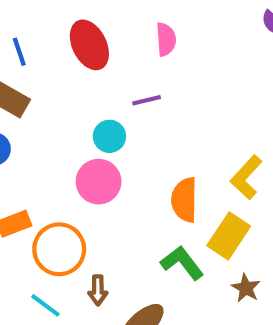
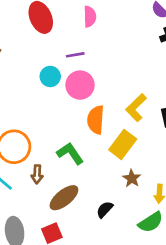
pink circle: (99, 182) -> (80, 85), moved
green L-shape: (182, 263) -> (70, 153), moved

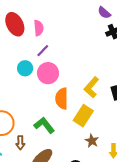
pink semicircle: (90, 17) -> (39, 28), moved
purple line: (75, 55) -> (43, 51), turned -32

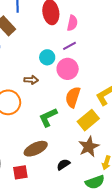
green L-shape: (44, 125) -> (48, 117), turned -95
brown star: (92, 141) -> (89, 147), size x1.5
brown arrow: (20, 143) -> (31, 80), moved, turned -104

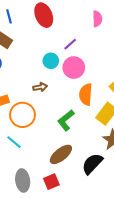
pink semicircle: (72, 23) -> (97, 19), moved
black semicircle: (63, 165) -> (92, 164), size x1.6

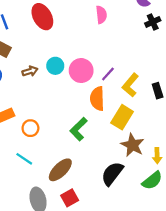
purple line: (70, 44) -> (108, 74), moved
brown arrow: (40, 87) -> (30, 71), moved
orange circle: (23, 115) -> (30, 128), size x0.6
brown ellipse: (61, 154) -> (60, 170), moved

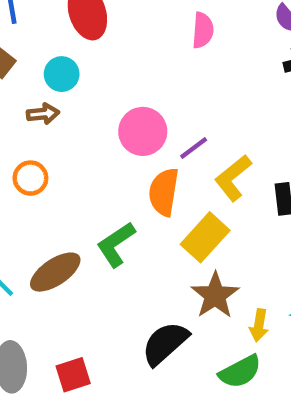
cyan circle: (55, 66) -> (62, 74), moved
orange circle: (30, 128) -> (30, 178), moved
brown ellipse: (60, 170) -> (55, 272), moved

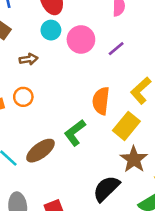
cyan circle: (62, 74) -> (51, 30), moved
pink circle: (143, 131) -> (81, 39), moved
purple line: (194, 148) -> (116, 49), moved

